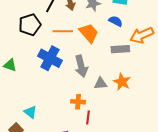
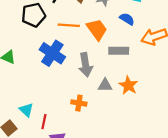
gray rectangle: (120, 49) -> (119, 51), moved
red line: (88, 118) -> (44, 122), moved

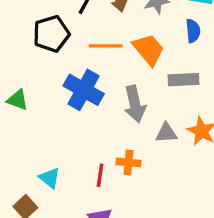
blue semicircle: (127, 19) -> (193, 31), turned 56
red line: (44, 122) -> (100, 175), moved

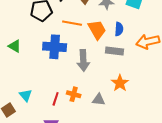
blue semicircle: (193, 31) -> (119, 29), moved
blue cross: (84, 90) -> (55, 47), turned -35
gray triangle: (166, 133) -> (99, 100), moved

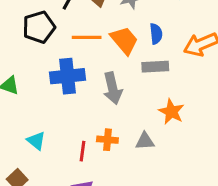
cyan triangle: (26, 95) -> (36, 141), moved

